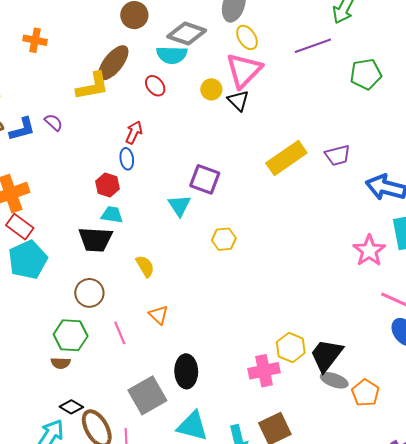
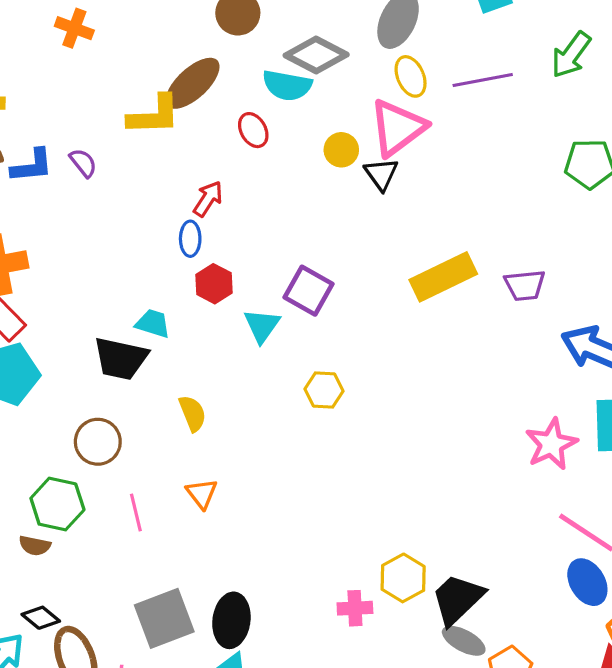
purple line: (313, 46) -> (483, 80), moved
red hexagon: (107, 185) -> (214, 284), moved
black ellipse: (186, 371) -> (231, 620), moved
pink cross: (264, 371) -> (355, 608), size x0.7

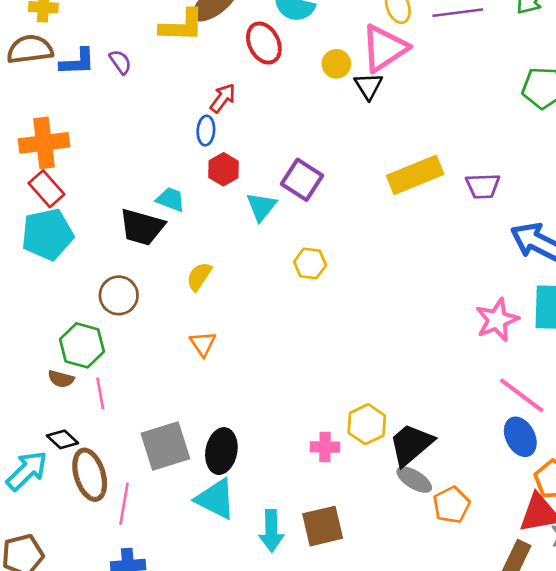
red ellipse: (253, 130) -> (264, 43), size x1.4
yellow semicircle: (192, 413) -> (199, 276), turned -128
pink line: (136, 512) -> (100, 394), moved

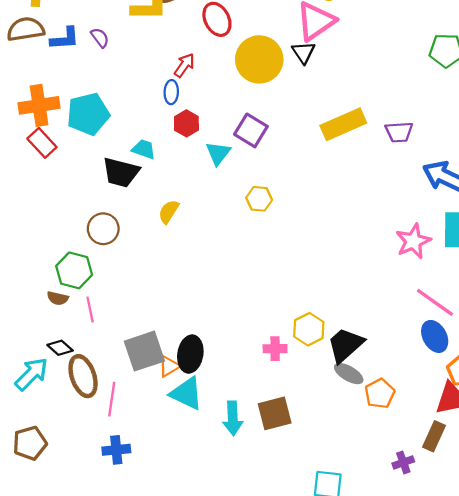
yellow circle: (336, 64) -> (259, 59), moved, size x2.0
cyan pentagon: (47, 234) -> (88, 114), moved
orange triangle: (203, 344) -> (169, 366), moved, turned 35

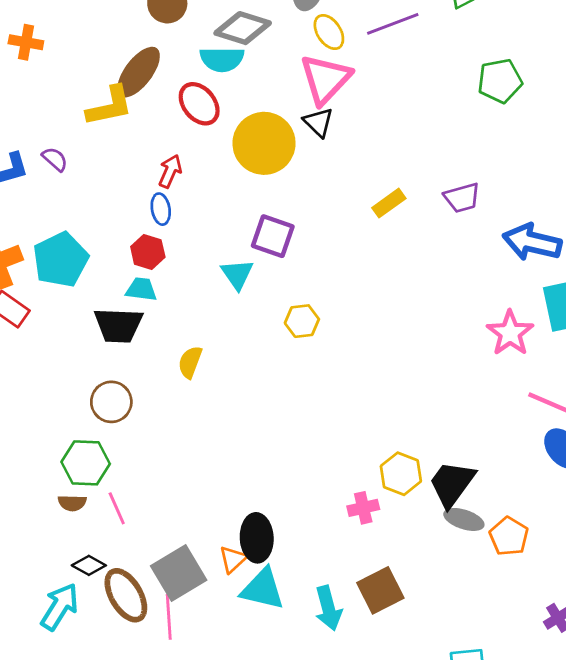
red hexagon: (186, 123) -> (148, 252), moved
yellow rectangle: (343, 124) -> (389, 203), size x0.6
gray square: (144, 351) -> (179, 573), moved

